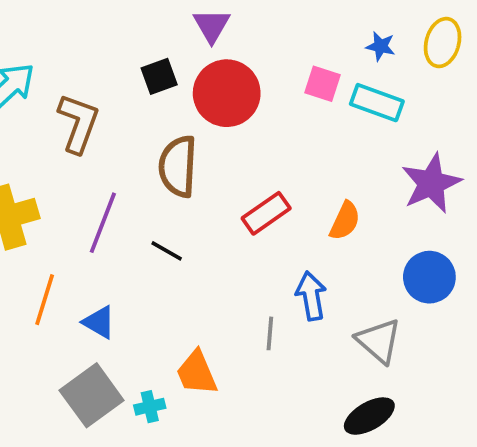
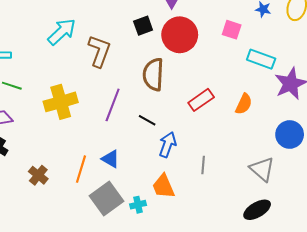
cyan rectangle: (377, 103) -> (261, 59), moved
blue arrow: (311, 296) -> (168, 145), moved, turned 30
orange line: (45, 300) -> (81, 169), moved

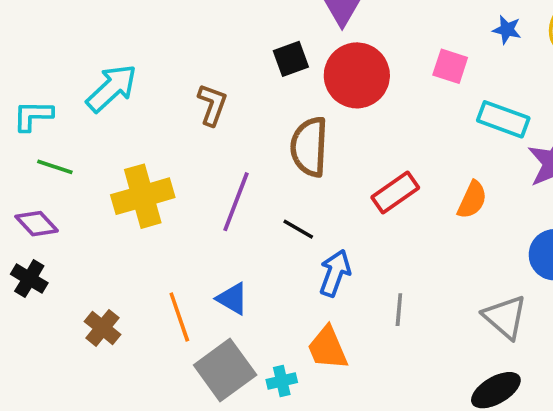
cyan arrow: (62, 32) -> (112, 88), moved
brown L-shape: (99, 51) -> (212, 105), size x0.7
orange line: (81, 169) -> (179, 317), turned -36

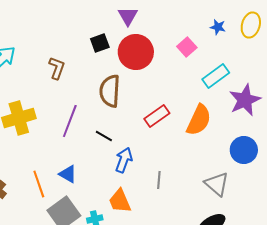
pink square: (450, 66) -> (187, 47), turned 30
cyan rectangle: (503, 119) -> (216, 76), turned -56
orange semicircle: (472, 200) -> (199, 120), size x1.5

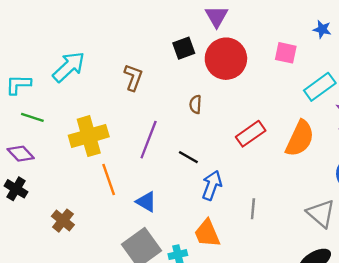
pink square: (187, 47) -> (286, 53), turned -36
brown semicircle: (110, 91) -> (195, 104), size x0.5
orange line: (39, 184) -> (109, 179), moved

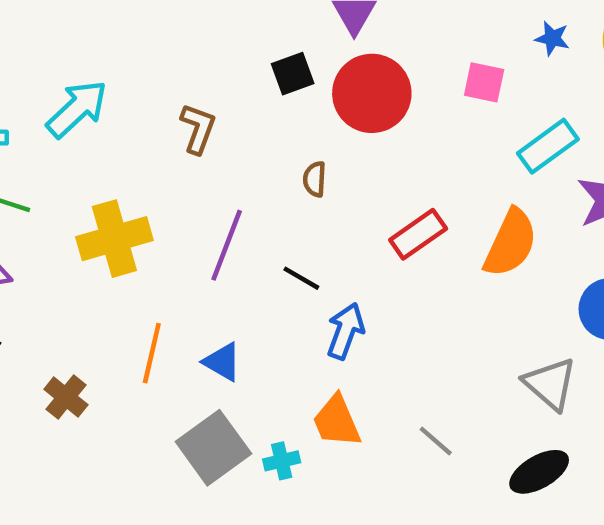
orange line: (109, 179) -> (152, 353), moved, turned 32
gray line: (253, 209) -> (436, 441), moved, turned -54

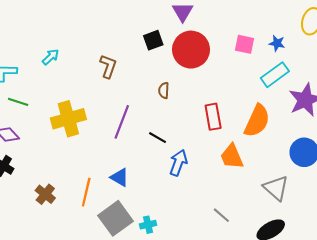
blue star: (552, 38) -> (277, 43), moved
cyan arrow: (77, 109) -> (51, 57), size x0.6
red rectangle: (418, 234) -> (213, 117), turned -65
orange line: (152, 353) -> (86, 192), moved
orange trapezoid: (337, 421) -> (232, 156), moved

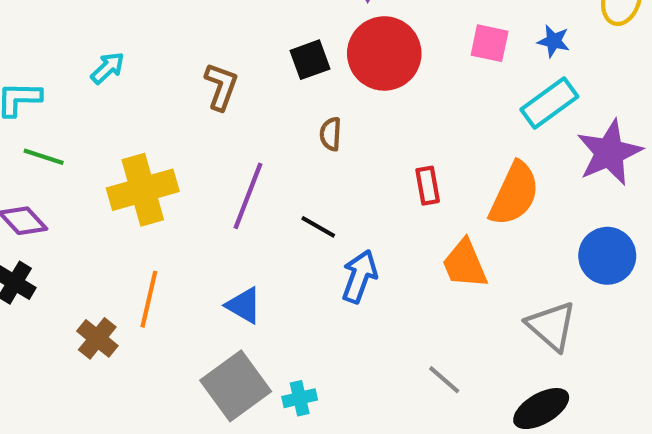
black square: (153, 40) -> (310, 60), moved
red rectangle: (213, 117) -> (428, 186), size x0.7
orange line: (86, 192) -> (149, 299), moved

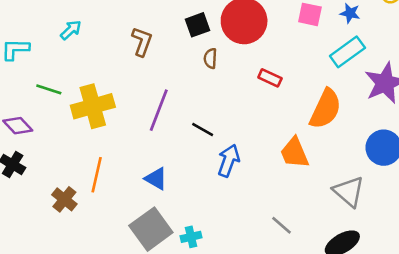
brown semicircle: (331, 134) -> (210, 58), moved
green line: (44, 157) -> (49, 89), moved
red rectangle: (428, 186) -> (270, 78), moved, turned -55

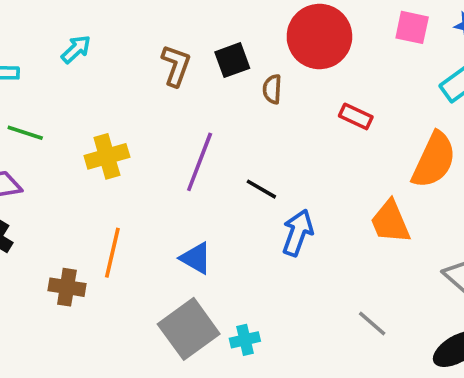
black square: (197, 25) -> (232, 60), moved
green line: (49, 89) -> (25, 133), moved
yellow cross: (93, 106) -> (107, 156), size x0.7
brown cross: (64, 199) -> (67, 287), turned -30

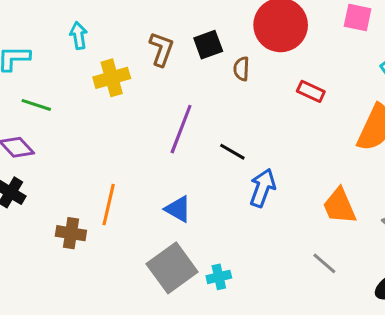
cyan arrow: (76, 49) -> (78, 36), turned -56
yellow cross: (107, 156) -> (112, 78), moved
orange trapezoid: (390, 222) -> (339, 206), moved

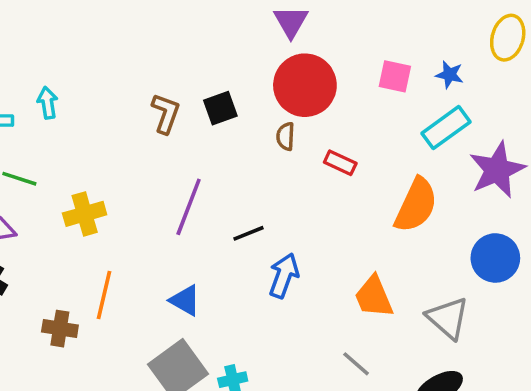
cyan arrow: (78, 36) -> (48, 103), moved
brown semicircle: (241, 69) -> (286, 136), moved
yellow cross: (112, 78) -> (85, 214), moved
black line: (232, 152) -> (249, 233), turned -52

